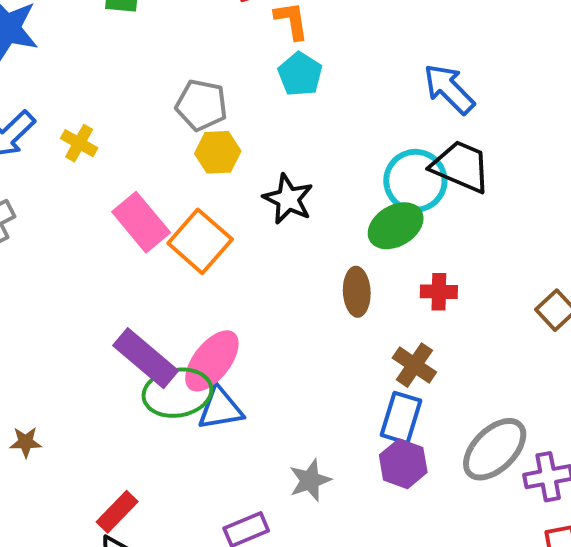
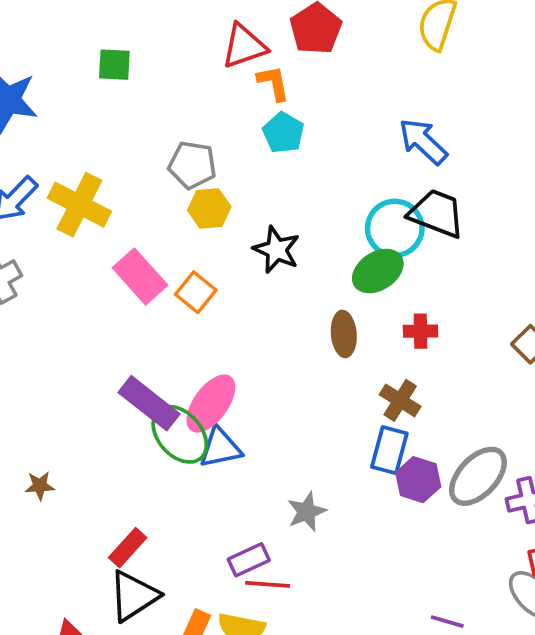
yellow cross: (79, 143) -> (79, 205), size x1.8
orange square: (200, 241) -> (196, 292), size x0.7
green ellipse: (177, 393) -> (180, 434), turned 60
purple hexagon: (403, 464) -> (418, 480), moved

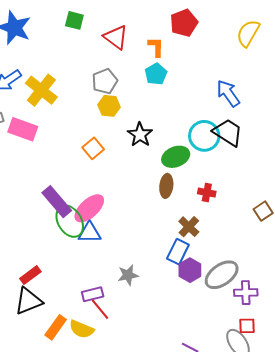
red triangle: (244, 46) -> (116, 37), moved, turned 44
gray pentagon: (192, 165) -> (105, 81), turned 30
green ellipse: (378, 271) -> (176, 157), moved
pink rectangle: (140, 276) -> (23, 129), moved, turned -40
red line: (268, 584) -> (100, 309), turned 35

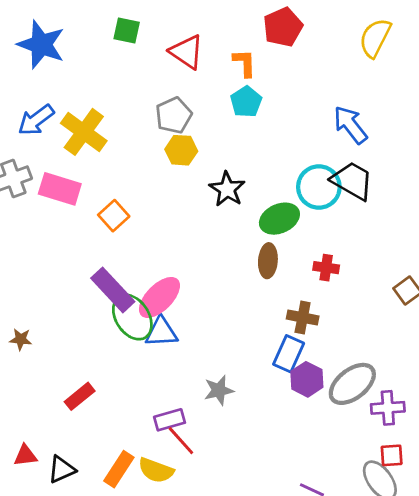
orange square: (93, 148) -> (114, 216), moved
brown cross: (189, 227) -> (303, 317), turned -30
black triangle: (28, 301) -> (62, 469), moved, size x0.7

